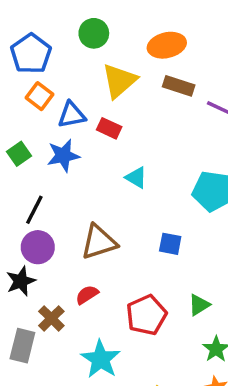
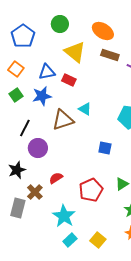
orange ellipse: (167, 45) -> (103, 31), turned 45
yellow triangle: (119, 81) -> (75, 52), turned -40
orange square: (39, 96) -> (16, 69), moved
brown triangle: (99, 242) -> (63, 120), moved
purple circle: (38, 247) -> (38, 148), moved

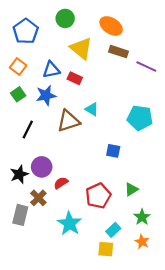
purple circle: (38, 148) -> (42, 167), moved
cyan rectangle: (70, 240) -> (113, 230), moved
yellow square: (98, 240) -> (106, 249), turned -35

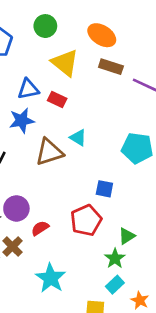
red pentagon: (98, 196) -> (86, 220), moved
green star: (142, 217) -> (115, 258), moved
cyan rectangle: (113, 230) -> (115, 285), moved

